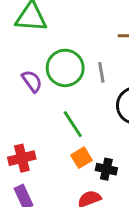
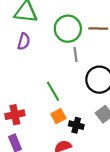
green circle: (65, 68) -> (68, 29), moved
purple semicircle: (32, 81) -> (24, 41), moved, turned 49

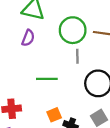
green line: (53, 91) -> (47, 79), moved, turned -66

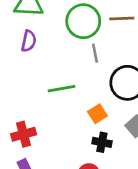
orange square: (54, 115) -> (97, 114), moved

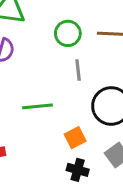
green circle: (83, 21) -> (68, 33), size x0.7

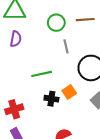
black cross: (78, 170) -> (51, 99), moved

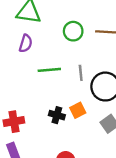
gray line: (66, 46) -> (81, 73), moved
green line: (42, 74) -> (49, 70), moved

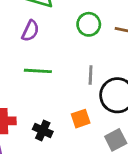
green line: (49, 70) -> (38, 71), moved
black cross: (57, 115) -> (43, 130), moved

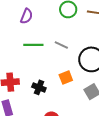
gray line: (91, 75) -> (61, 45), moved, turned -64

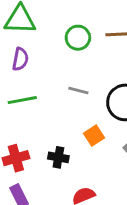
green line: (33, 45) -> (22, 100), moved

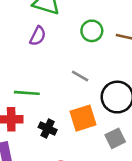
green line: (22, 100) -> (27, 93), moved
orange square: (94, 136) -> (83, 118), size x1.5

